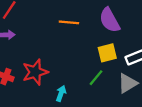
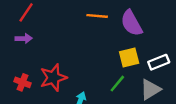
orange line: (69, 22) -> (97, 16), moved

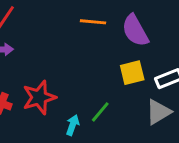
green line: (117, 84) -> (100, 112), moved

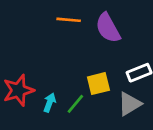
yellow square: (132, 73) -> (98, 84), moved
cyan arrow: (73, 125) -> (50, 103), moved

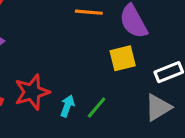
yellow square: (98, 84) -> (123, 58), moved

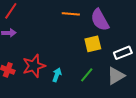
green line: (97, 107) -> (87, 75), moved

